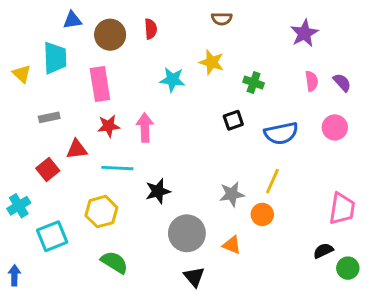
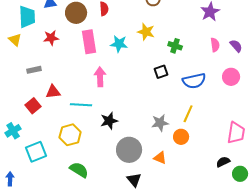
cyan trapezoid: (55, 58) -> (27, 17), moved
pink rectangle: (100, 84) -> (89, 42), moved
red star: (109, 126) -> (51, 38), moved

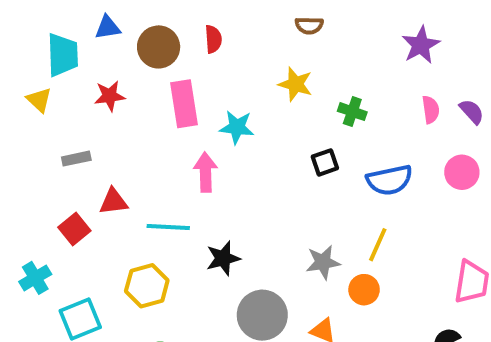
cyan star: (119, 44) -> (237, 127), moved

